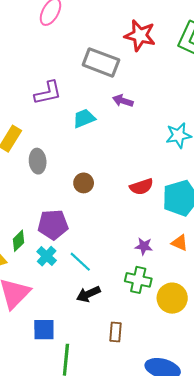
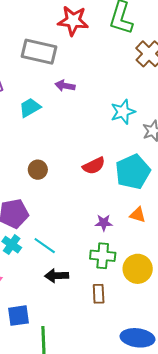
black arrow: (88, 294) -> (57, 276), turned 30
brown rectangle: (115, 332) -> (99, 294), moved

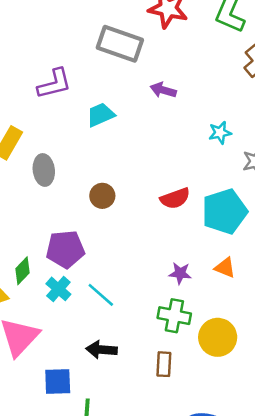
purple arrow: (65, 86) -> (163, 90), moved
cyan star: (123, 112) -> (220, 133), size x0.7
black arrow: (57, 276) -> (102, 350), moved

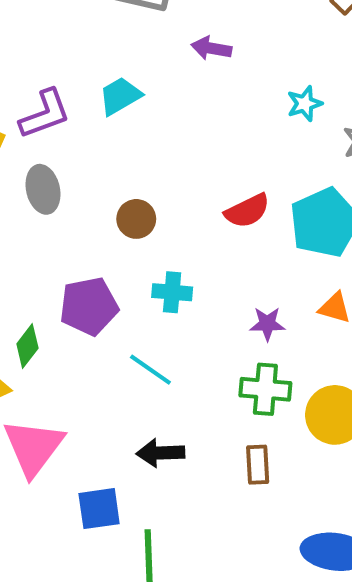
purple L-shape: (54, 84) -> (45, 114), moved
cyan cross: (58, 289) -> (172, 292), moved, turned -30

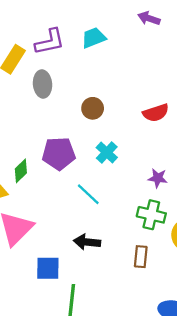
cyan cross: (172, 292) -> (107, 152), turned 30

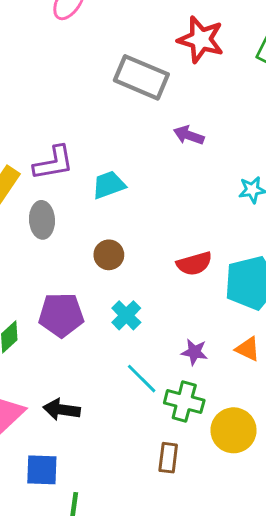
cyan trapezoid: (94, 38) -> (109, 185), moved
cyan line: (88, 194) -> (142, 379), moved
black arrow: (87, 242) -> (62, 410), moved

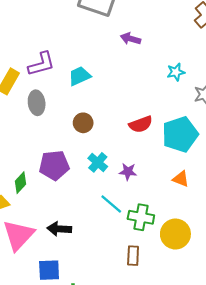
purple star: (194, 352) -> (128, 172), moved

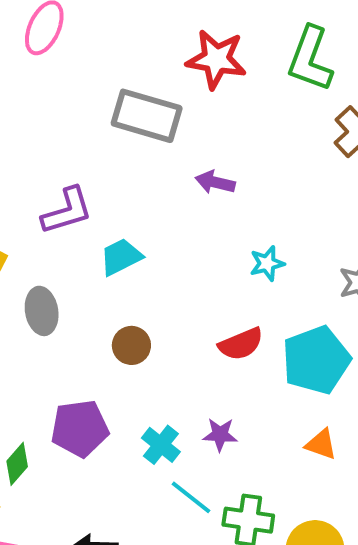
purple L-shape: (41, 64) -> (67, 211), moved
cyan star: (176, 72) -> (267, 263), moved
cyan cross: (98, 162) -> (161, 445), moved

